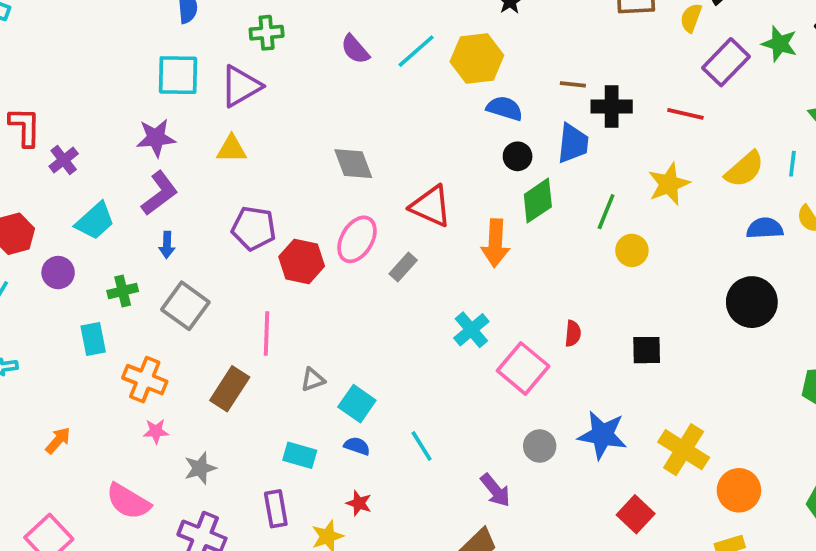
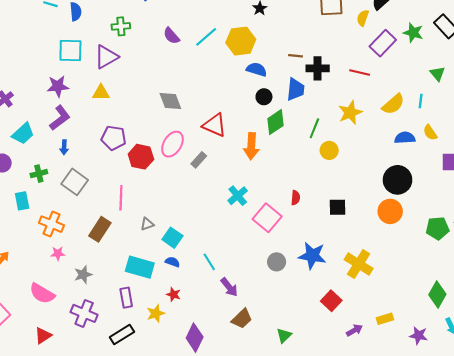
cyan rectangle: (300, 455) -> (140, 267), size x1.5
purple arrow: (495, 490) -> (229, 287), moved
orange circle: (739, 490) -> (390, 211), moved

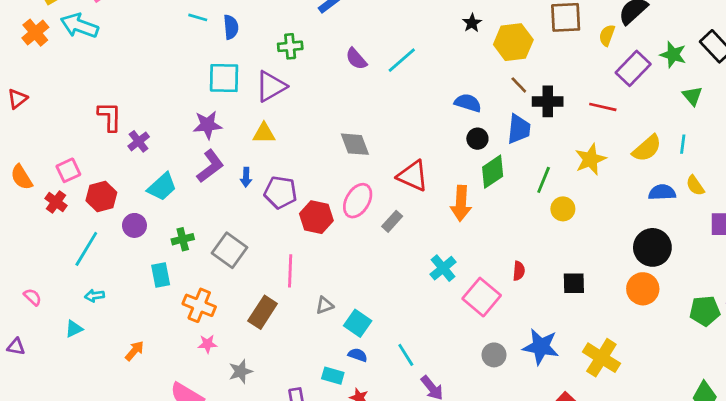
yellow hexagon: (241, 41) -> (513, 42), moved
brown line: (295, 56) -> (519, 85), turned 40
green triangle: (437, 74) -> (692, 96), moved
blue arrow: (64, 147) -> (246, 177), moved
cyan rectangle: (140, 267) -> (333, 376), moved, size x0.6

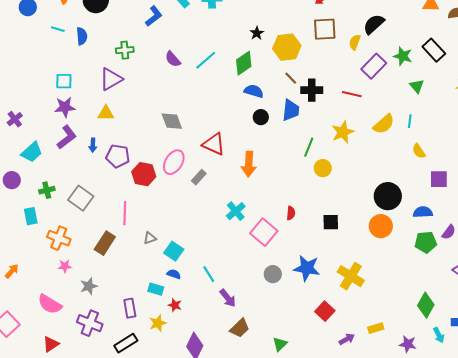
cyan square: (224, 78) -> (64, 81), moved, size x0.7
green diamond: (493, 172) -> (244, 63), moved
blue semicircle: (662, 192) -> (423, 212), moved

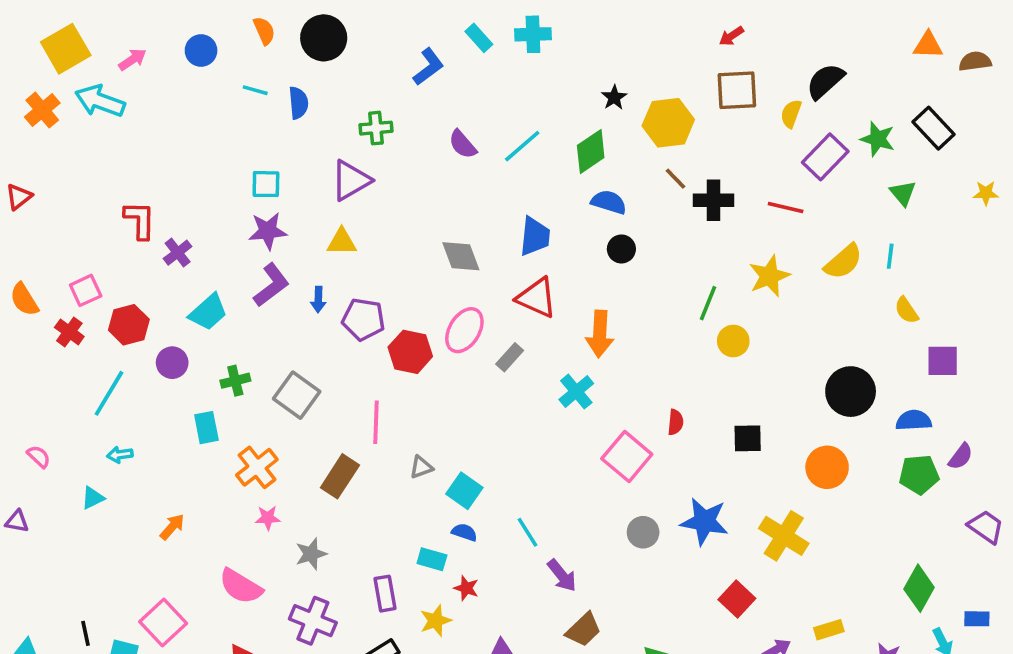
blue trapezoid: (291, 110) -> (535, 236), moved
cyan cross: (236, 211) -> (576, 392), moved
orange circle: (381, 226) -> (827, 467), moved
orange cross: (59, 238) -> (257, 467), turned 30

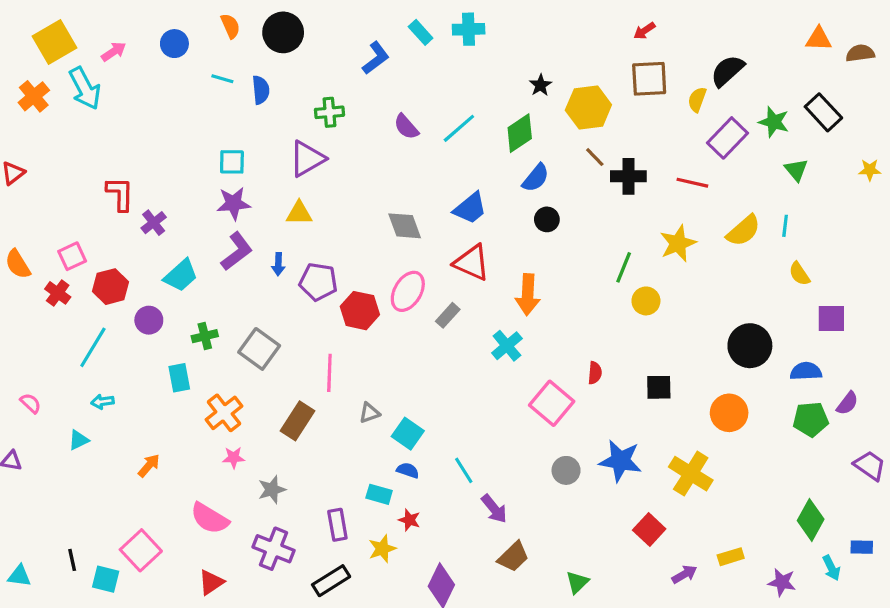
cyan arrow: (100, 101) -> (85, 88), turned -138
blue semicircle: (609, 202) -> (536, 178), turned 112
blue trapezoid: (535, 236) -> (470, 208), turned 45

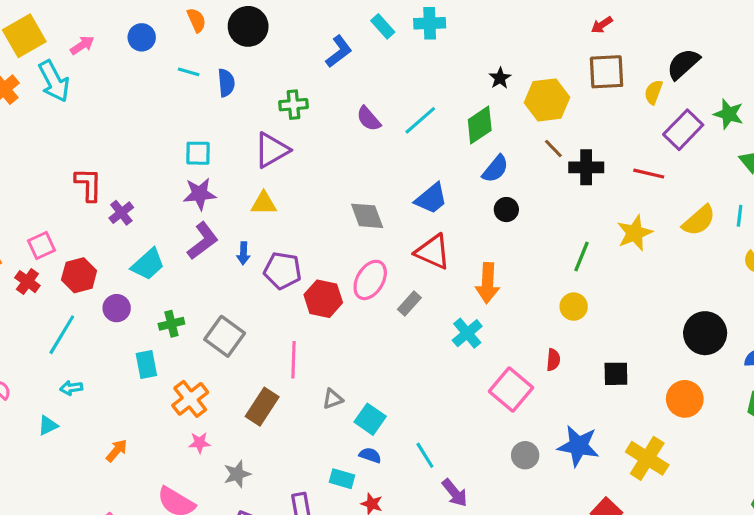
yellow circle: (646, 301) -> (574, 307), moved

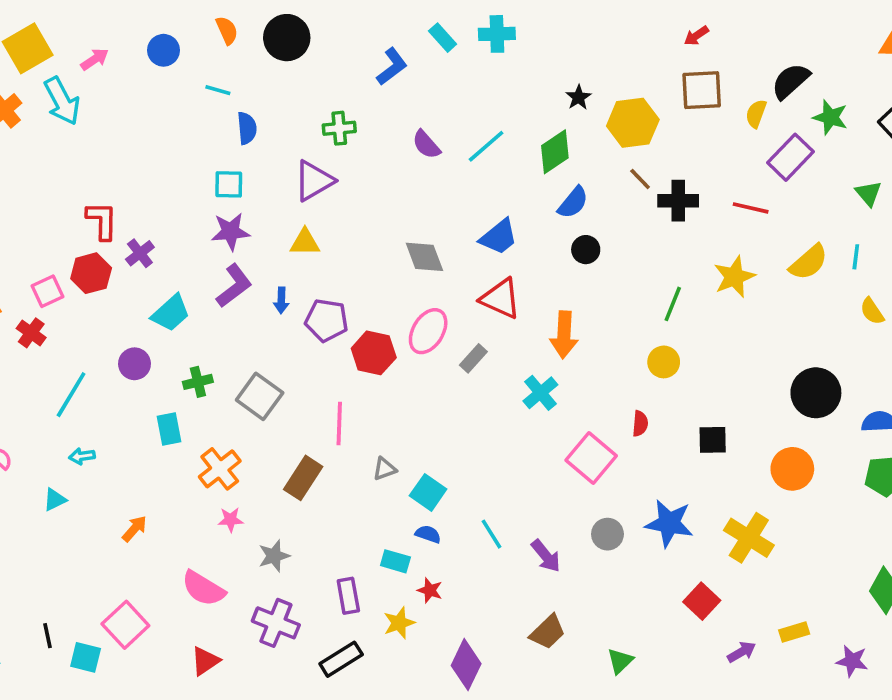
blue semicircle: (226, 83) -> (247, 128), moved
green star: (729, 114) -> (830, 117), moved
red hexagon: (79, 275) -> (91, 273), moved
purple arrow: (455, 493) -> (546, 556), moved

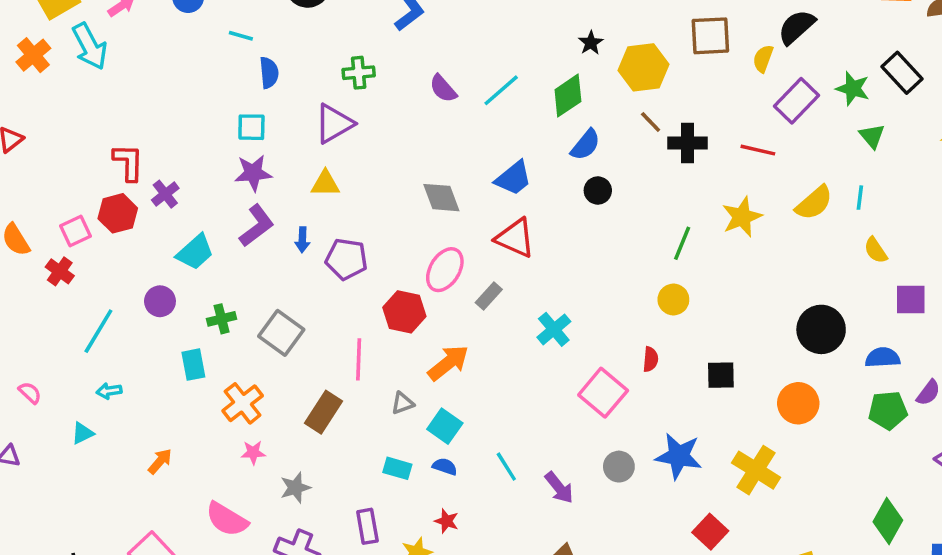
green star: (830, 117) -> (853, 89), moved
orange arrow: (564, 335) -> (448, 363), moved, turned -132
red hexagon: (374, 353) -> (404, 312), moved
cyan rectangle: (395, 561) -> (397, 468), moved

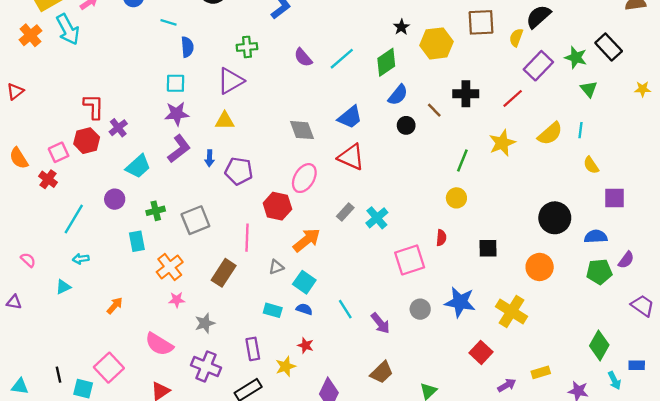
brown line: (651, 122) -> (434, 110), moved
red line: (758, 150) -> (513, 98), turned -55
gray rectangle: (489, 296) -> (345, 212), moved
gray square: (281, 333) -> (195, 220), turned 32
pink square: (603, 393) -> (410, 260), turned 32

